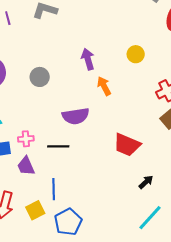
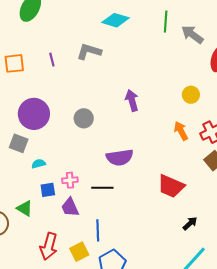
yellow circle: (136, 54) -> (191, 95), moved
orange arrow: (104, 86) -> (181, 131), moved

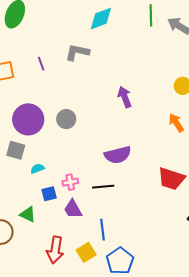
cyan diamond: (115, 20) -> (101, 19), turned -32
gray circle: (84, 118) -> (66, 119), moved

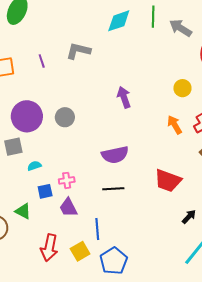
cyan diamond: (101, 19) -> (119, 21), moved
gray square: (16, 150) -> (13, 147), turned -30
black line: (103, 187) -> (113, 189), moved

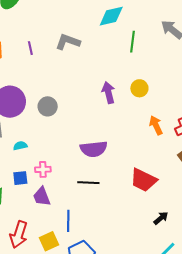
green line: (153, 17) -> (133, 42), moved
yellow circle: (182, 88) -> (139, 88), moved
cyan semicircle: (34, 166) -> (20, 146), moved

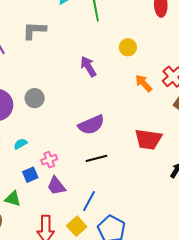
yellow circle: (139, 88) -> (128, 47), moved
blue line: (68, 221) -> (89, 201), turned 45

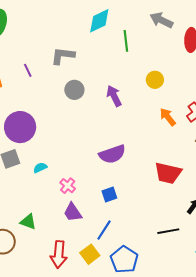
gray circle: (35, 98) -> (74, 90), moved
black line: (97, 158) -> (168, 231), moved
pink cross: (49, 160) -> (68, 186), turned -35
blue square: (30, 175) -> (109, 195), moved

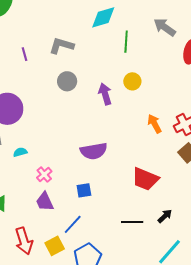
yellow circle: (155, 80) -> (132, 81), moved
black line: (168, 231) -> (132, 222), moved
red arrow: (59, 255) -> (24, 241), turned -32

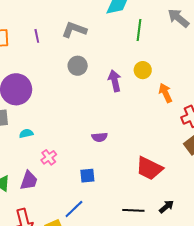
orange arrow: (155, 124) -> (165, 93), moved
purple semicircle: (94, 151) -> (100, 137), size x0.6
purple trapezoid: (45, 202) -> (29, 180), moved, turned -140

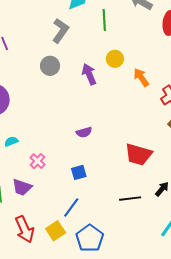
gray L-shape: (74, 30) -> (60, 31), moved, turned 115
purple trapezoid: (29, 180) -> (22, 187), turned 100

